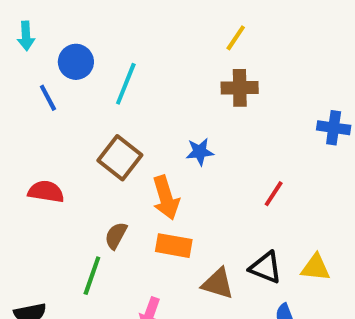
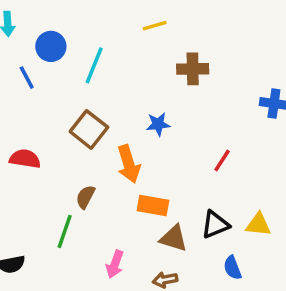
yellow line: (236, 38) -> (155, 26), moved, turned 40
orange rectangle: (174, 246) -> (153, 205), moved
black triangle: (266, 268) -> (215, 224), turned -44

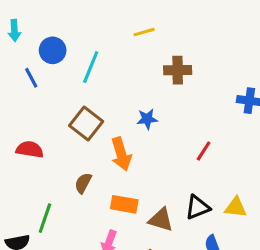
orange rectangle: (153, 205) -> (124, 204), moved
green line: (65, 231) -> (45, 218), moved

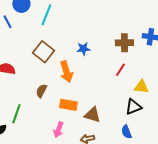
brown cross: (178, 70) -> (124, 43), moved
black triangle: (197, 207) -> (133, 107), moved
yellow triangle: (236, 207) -> (141, 87), moved

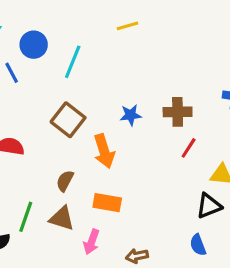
brown cross: (124, 43) -> (178, 112), moved
brown triangle: (92, 115) -> (62, 218), moved

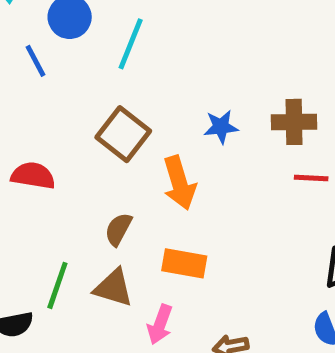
red line: (189, 148) -> (311, 178), turned 60

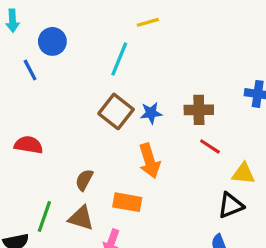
cyan line: (131, 44) -> (119, 59), moved
brown square: (123, 134) -> (116, 111), moved
red line: (311, 178) -> (210, 146), turned 30
orange arrow: (179, 183) -> (149, 161), moved

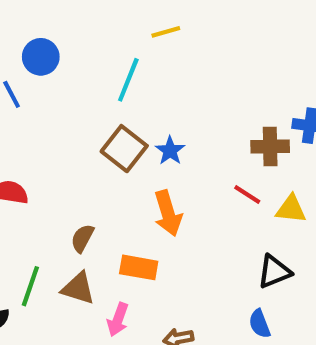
brown cross: (199, 110) -> (270, 147), moved
blue star: (151, 113) -> (170, 151), turned -30
yellow triangle: (243, 174) -> (291, 209), moved

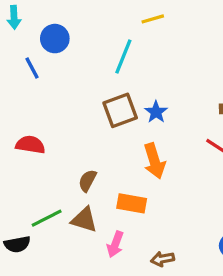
brown square: (124, 149) -> (120, 110), turned 32
green line: (30, 286) -> (47, 218), turned 44

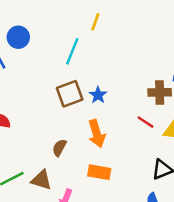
yellow line: (153, 19) -> (95, 22), turned -54
brown semicircle: (87, 181) -> (59, 148), moved
orange rectangle: (132, 203) -> (99, 172), moved

